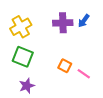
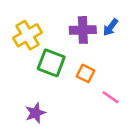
green square: (23, 57) -> (51, 63), moved
orange square: (65, 66) -> (85, 73), moved

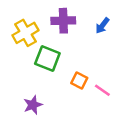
purple cross: (83, 30) -> (63, 21), moved
orange square: (85, 73) -> (79, 80), moved

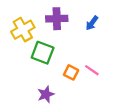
pink line: (102, 90) -> (92, 70), moved
purple star: (33, 105) -> (46, 94), moved

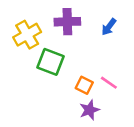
purple star: (46, 94) -> (89, 110), moved

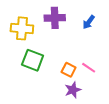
yellow cross: (27, 35) -> (22, 28), turned 35
green square: (50, 62) -> (33, 60), moved

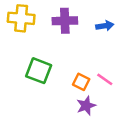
blue arrow: (89, 22) -> (105, 26), turned -136
yellow cross: (22, 28) -> (21, 18), moved

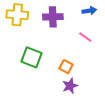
blue arrow: (105, 26) -> (89, 11), moved
pink line: (105, 79) -> (85, 37), moved

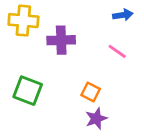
purple cross: (53, 17) -> (61, 40), moved
green square: (31, 57) -> (28, 91), moved

